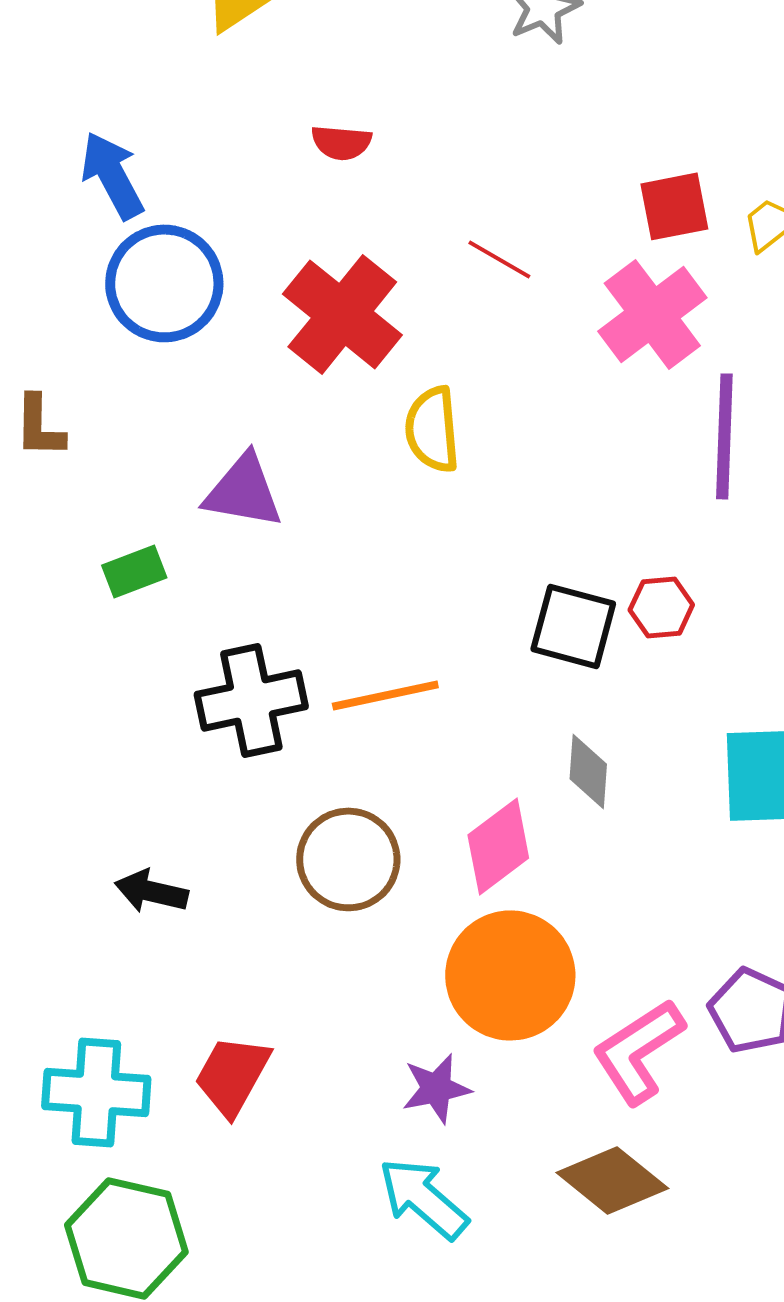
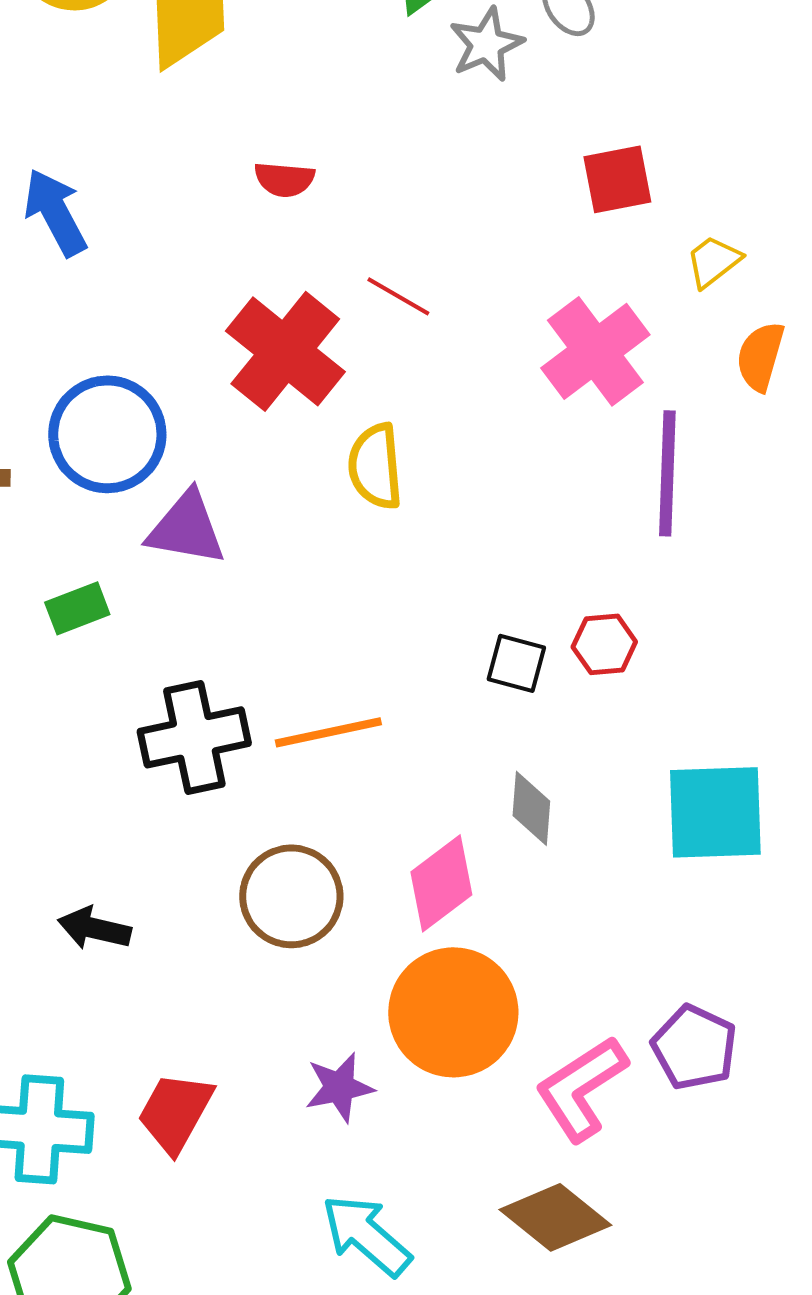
red square: (674, 206) -> (617, 179), moved
red line: (499, 259) -> (398, 296), moved
blue circle: (164, 283) -> (107, 434), moved
black square: (573, 626) -> (516, 663), size x0.7
purple star: (436, 1088) -> (339, 1087), moved

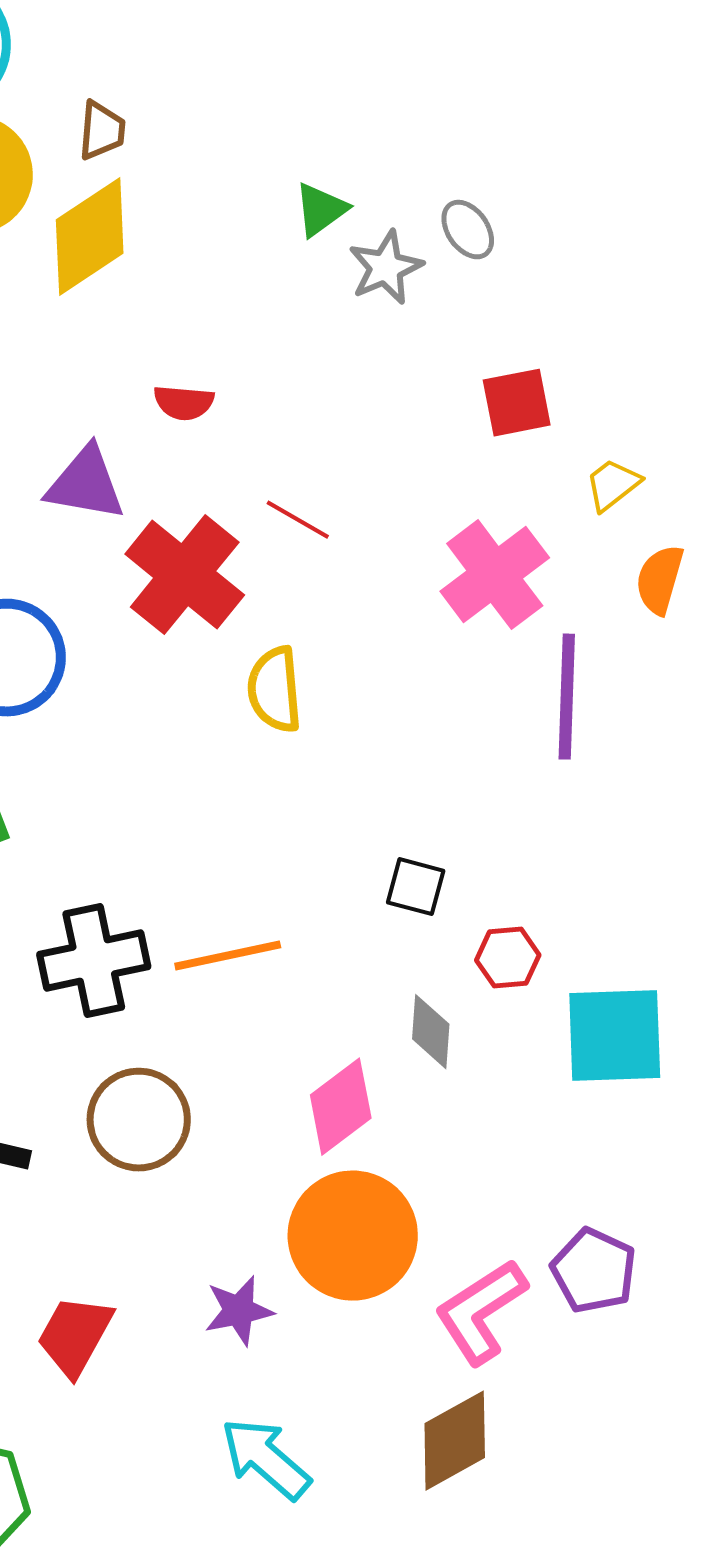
purple triangle: (186, 528) -> (86, 484), moved
red hexagon: (604, 644) -> (508, 958), moved
brown circle: (291, 896) -> (139, 1120), moved
brown diamond: (555, 1217) -> (455, 1441), turned -68

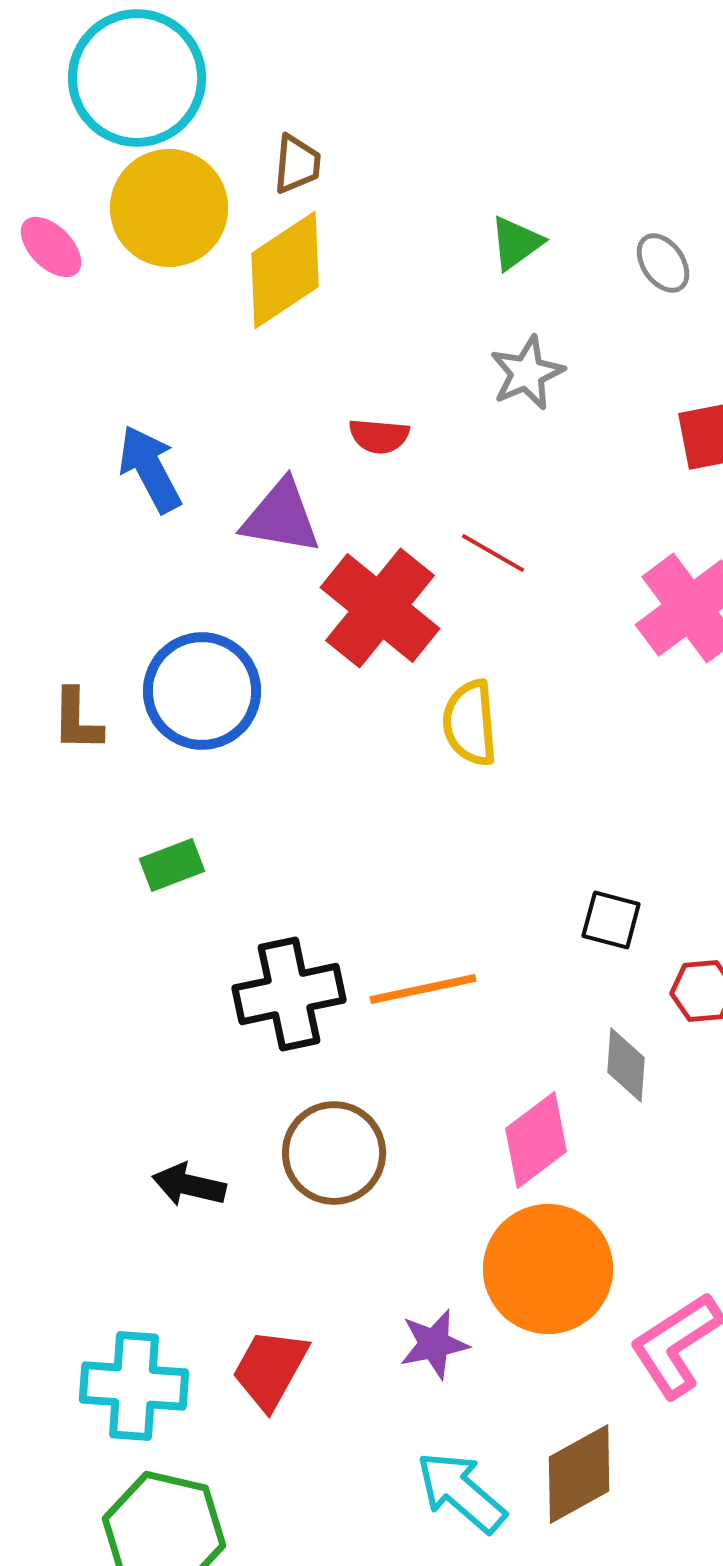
gray star: (386, 268) -> (527, 373), moved
brown diamond: (455, 1441) -> (579, 1474), moved

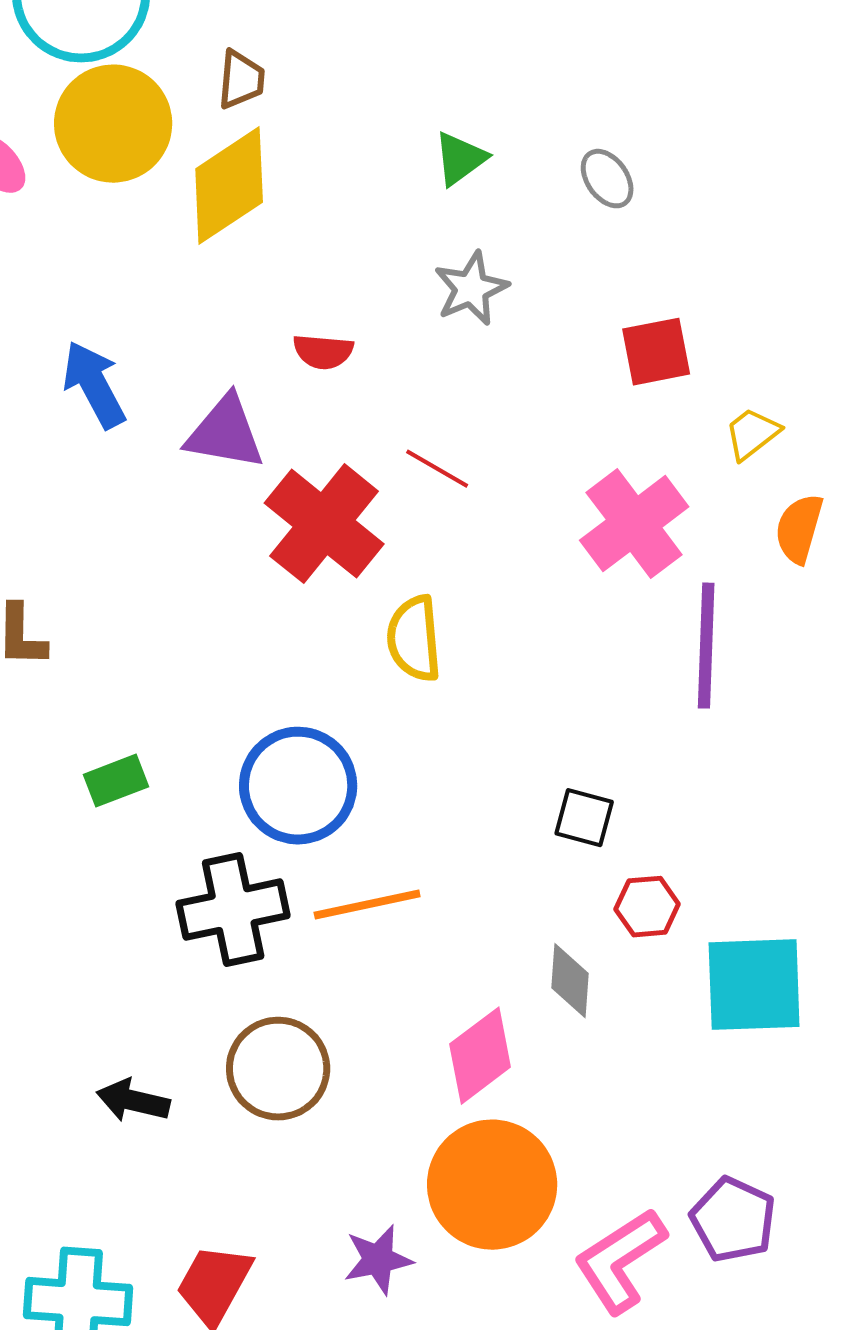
blue circle: (202, 691) -> (298, 786), moved
black square: (611, 920) -> (584, 818), moved

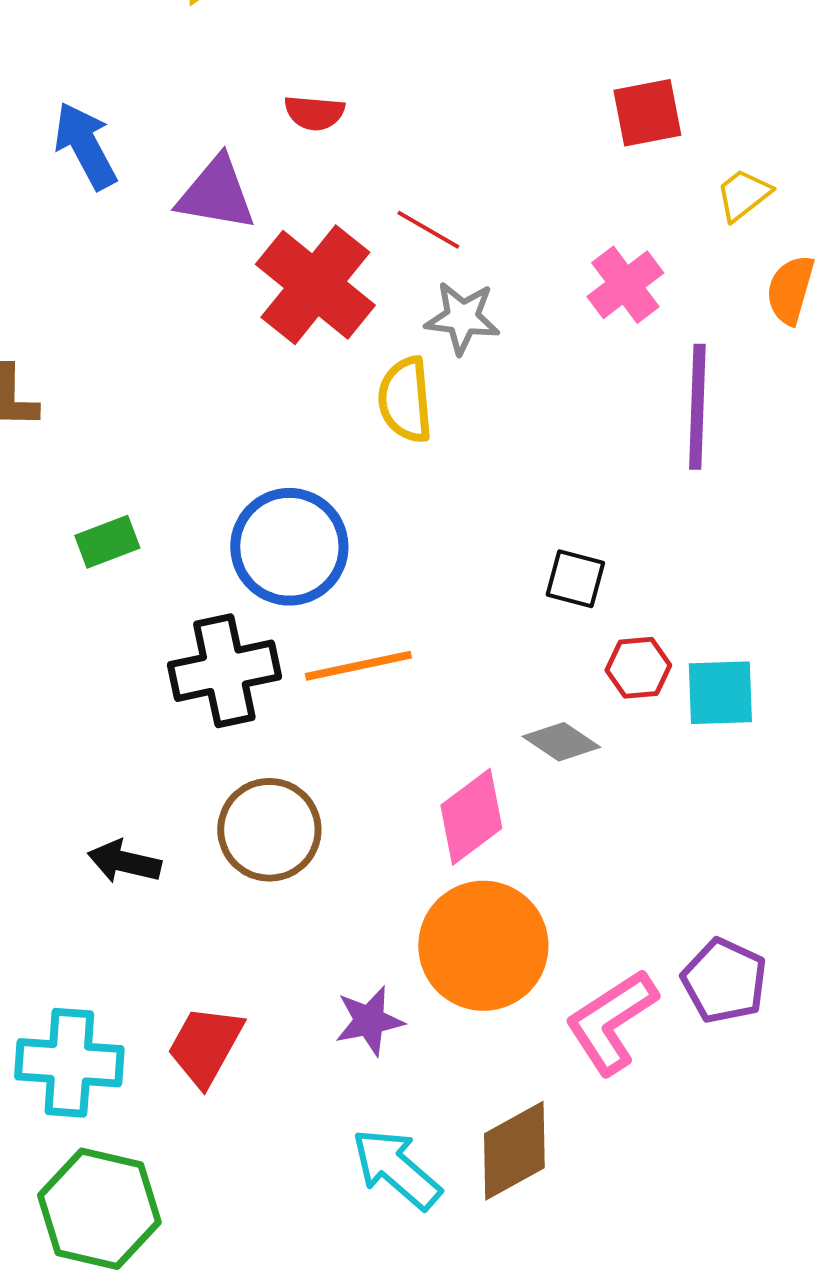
gray star: (471, 289) -> (462, 318), moved, turned 30
pink cross: (634, 524) -> (625, 285), size x0.7
gray diamond: (570, 981) -> (561, 742), turned -60
cyan square: (754, 985) -> (720, 693), moved, size x0.7

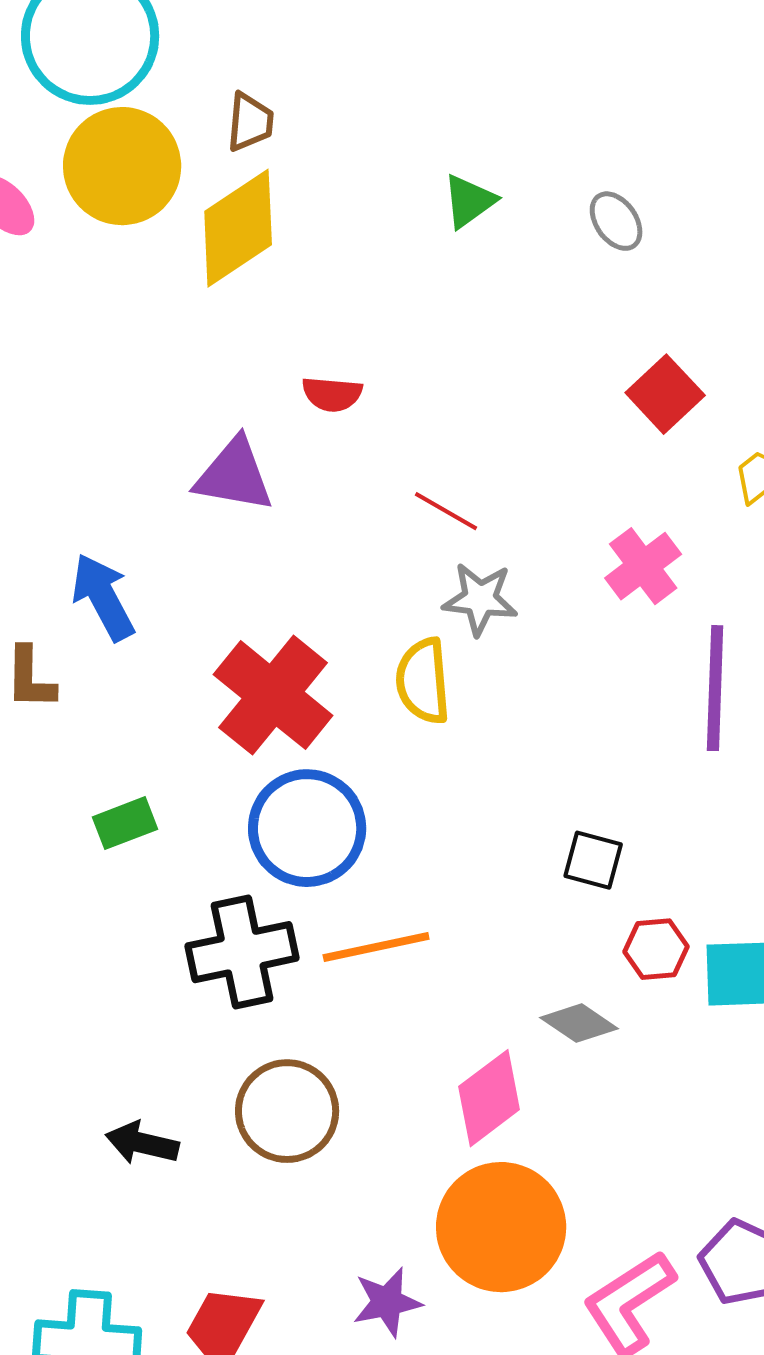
red square: (647, 113) -> (665, 394), turned -32
blue arrow: (85, 146) -> (103, 597), moved
red cross: (315, 285) -> (273, 695), moved

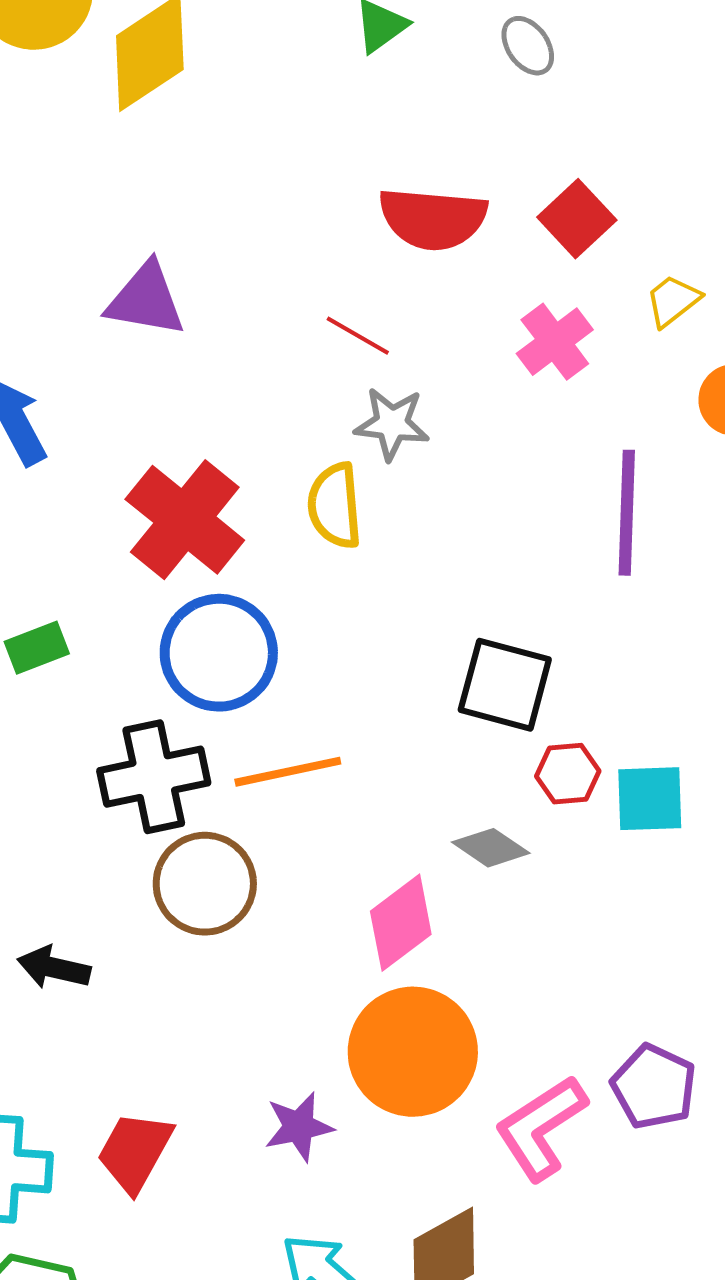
red semicircle: (332, 394) -> (433, 219), moved, size x1.8
pink cross: (643, 566) -> (555, 342), moved
black square: (593, 860) -> (505, 685), size x1.6
brown circle: (287, 1111) -> (205, 884), moved

